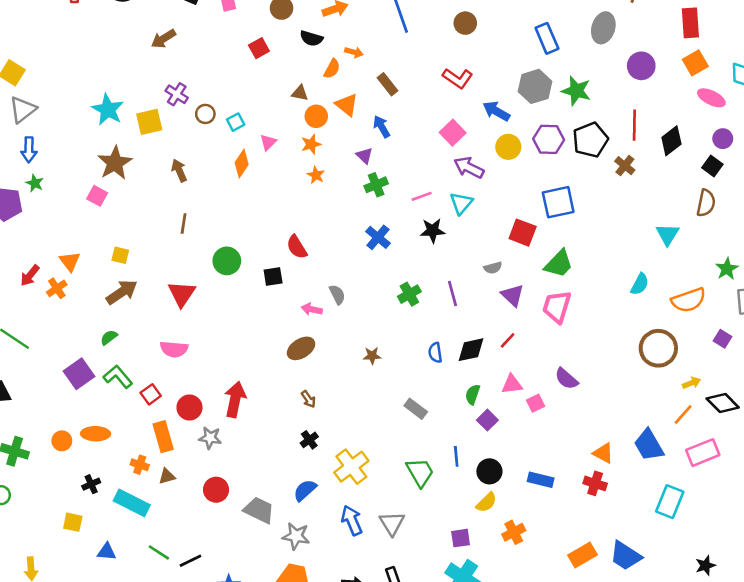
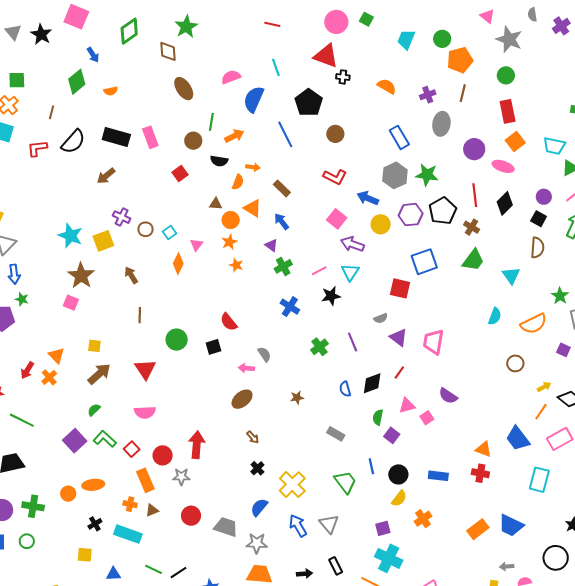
pink ellipse: (711, 98) -> (503, 166), moved
green trapezoid: (559, 264) -> (473, 260), moved
brown circle: (658, 348) -> (515, 363), size x0.6

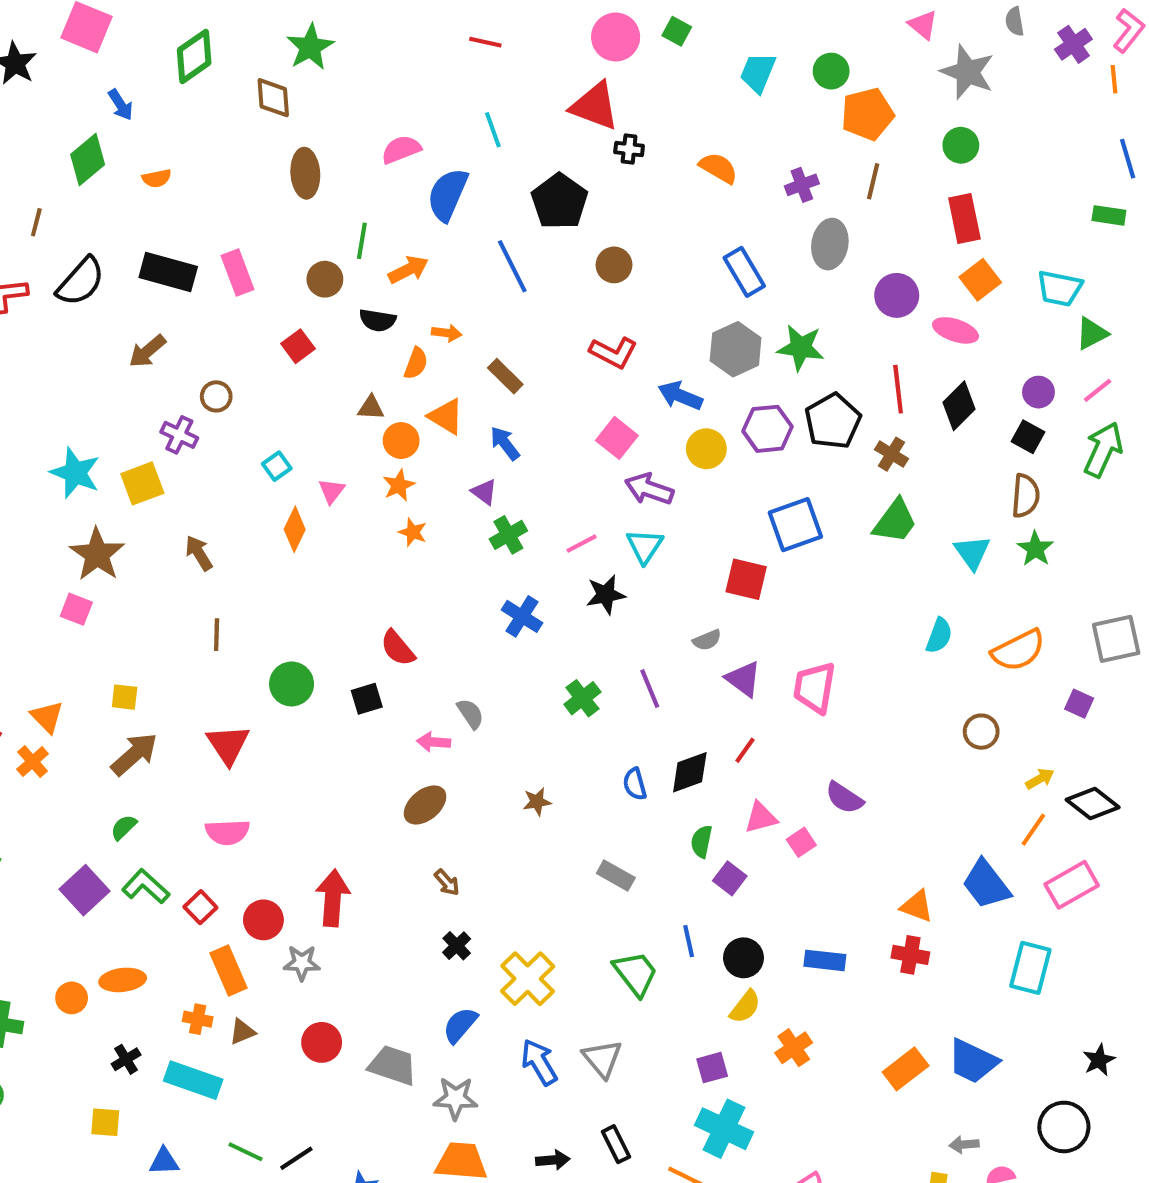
brown ellipse: (184, 89) -> (305, 173), turned 30
brown circle: (146, 229) -> (216, 396), moved
green star: (560, 296) -> (1035, 549), moved

